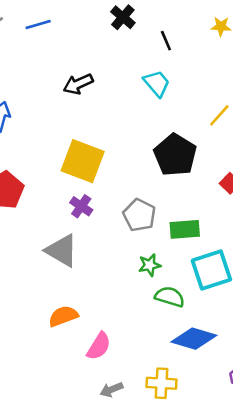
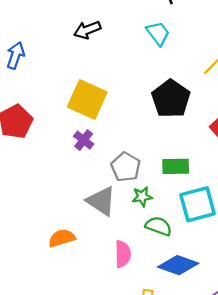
gray pentagon: (139, 215) -> (126, 167), moved
gray triangle: (62, 250) -> (101, 201), moved
pink semicircle: (99, 346) -> (123, 254), moved, turned -36

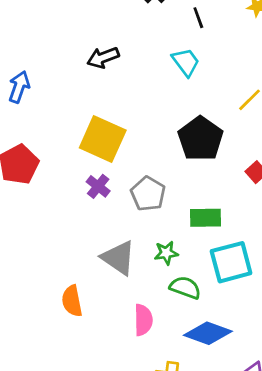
gray pentagon: (126, 167) -> (148, 194), moved
orange semicircle: (62, 238) -> (72, 301), turned -84

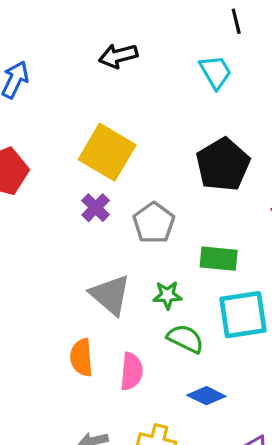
orange semicircle: (72, 301) -> (81, 357), moved
blue diamond: (208, 333) -> (206, 396), size x0.7

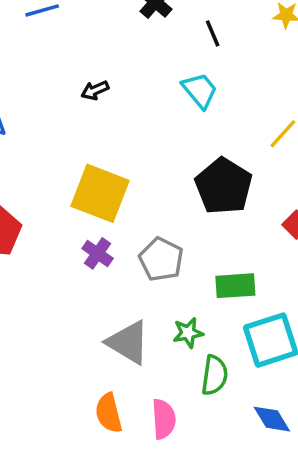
black arrow: (118, 56) -> (95, 90), size x0.7
green semicircle: (185, 339) -> (215, 375), turned 81
blue diamond: (206, 396) -> (272, 419), moved, turned 42

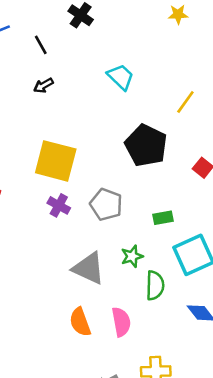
black line: (213, 33) -> (41, 45), moved
green rectangle: (235, 286) -> (163, 218), size x0.7

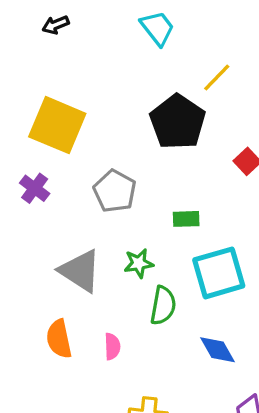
yellow line: (185, 102) -> (217, 77), moved
purple cross: (59, 205) -> (35, 188), moved
pink semicircle: (121, 322) -> (112, 346), size x0.7

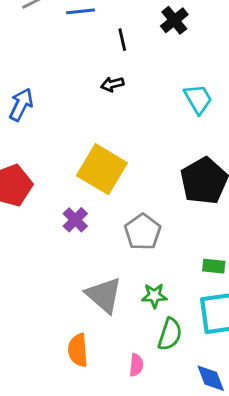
green rectangle: (186, 219) -> (214, 266), moved
pink semicircle: (112, 346) -> (136, 365), moved

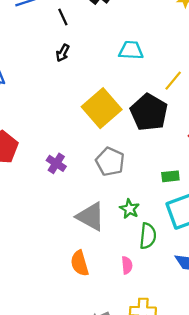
black arrow: (112, 84) -> (63, 53), turned -36
cyan trapezoid: (198, 99) -> (131, 50), turned -45
yellow square: (102, 169) -> (102, 108), moved, turned 30
green star: (154, 296) -> (129, 209), turned -30

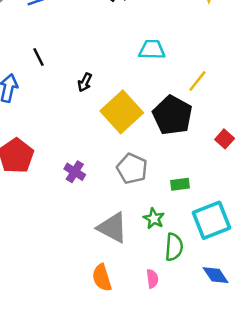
black line: (63, 17) -> (39, 57), moved
black arrow: (63, 53) -> (85, 82), moved
green rectangle: (170, 176) -> (180, 184), moved

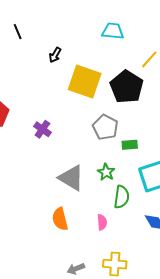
yellow square: (122, 112) -> (85, 82), turned -32
gray pentagon: (132, 169) -> (105, 127), moved

